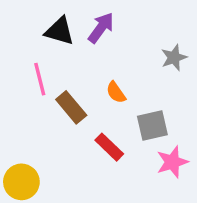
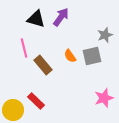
gray square: (152, 126) -> (92, 56), moved
red rectangle: (109, 147) -> (36, 101), moved

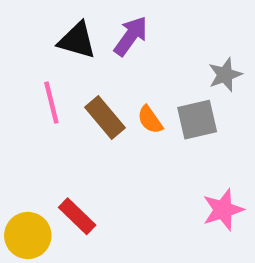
brown rectangle: (43, 65) -> (105, 118), moved

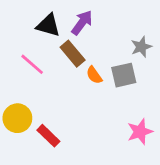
pink line: (51, 103) -> (32, 64), turned -35
brown rectangle: (105, 118) -> (73, 54), moved
yellow circle: (28, 235) -> (17, 118), moved

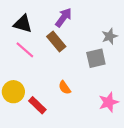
black triangle: (48, 25) -> (23, 24), moved
orange semicircle: (94, 75) -> (65, 88), moved

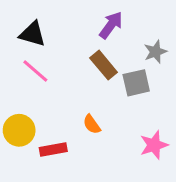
purple arrow: (64, 17) -> (111, 25), moved
brown rectangle: (56, 42) -> (104, 65), moved
red rectangle: (37, 105) -> (53, 150), turned -54

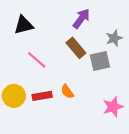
black triangle: (32, 34) -> (24, 25), turned -30
pink line: (35, 71) -> (37, 60), moved
red rectangle: (53, 150) -> (42, 96), moved

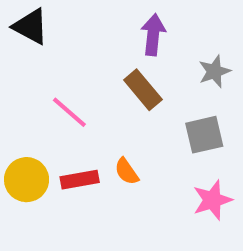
purple arrow: (81, 19) -> (153, 35), turned -30
black triangle: (24, 25) -> (31, 26), moved, turned 42
gray square: (100, 61) -> (204, 135), moved

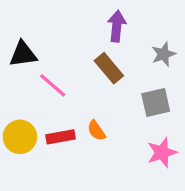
black triangle: (31, 26) -> (23, 54), moved, turned -36

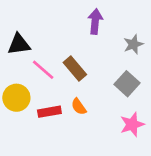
brown rectangle: (109, 68) -> (75, 68), moved
gray square: (156, 103) -> (127, 84), turned -35
yellow circle: (20, 137) -> (16, 98), moved

